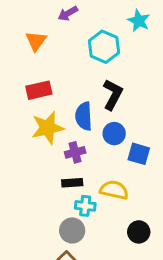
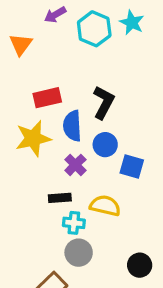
cyan hexagon: (104, 47) -> (94, 29), moved
red rectangle: (39, 90) -> (47, 98), moved
purple cross: (75, 152) -> (75, 165), moved, turned -30
gray circle: (72, 231) -> (79, 253), moved
black circle: (139, 232) -> (140, 265), moved

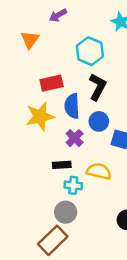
cyan hexagon: (94, 29) -> (90, 51), moved
gray circle: (79, 253) -> (66, 212), moved

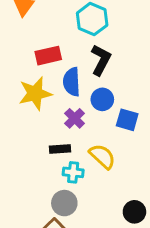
yellow semicircle: (99, 171) -> (102, 156), turned 30

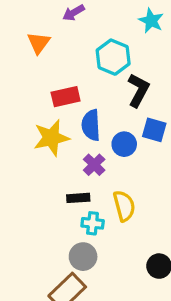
black L-shape: (101, 60) -> (138, 90), moved
blue square: (127, 120) -> (154, 130), moved
yellow semicircle: (102, 156) -> (124, 206), turned 32

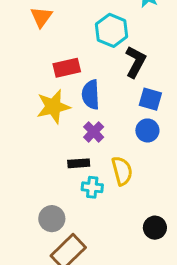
blue circle: (124, 144) -> (147, 130), moved
gray circle: (83, 257) -> (52, 219), moved

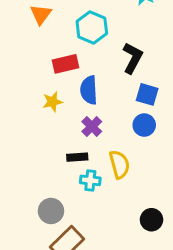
cyan hexagon: (112, 30) -> (92, 27), moved
yellow star: (53, 107) -> (52, 102), size x0.6

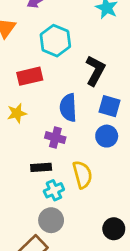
blue semicircle: (89, 90) -> (68, 108), moved
purple cross: (92, 127) -> (55, 138), turned -30
cyan cross: (90, 180) -> (54, 190), turned -30
gray circle: (51, 211) -> (51, 220), moved

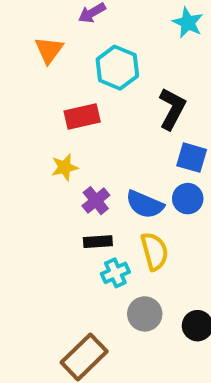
blue semicircle: (68, 108) -> (145, 204), moved, turned -64
purple cross: (55, 138) -> (96, 201), moved, turned 36
gray circle: (51, 220) -> (145, 314), moved

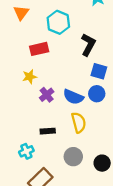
black rectangle: (98, 242) -> (48, 131), moved
cyan cross: (115, 273) -> (26, 151), moved

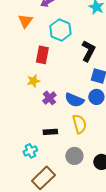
red rectangle: (39, 49) -> (42, 55), turned -66

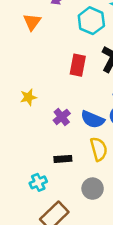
cyan hexagon: (60, 30) -> (91, 21), moved
red rectangle: (42, 55) -> (78, 65), moved
yellow star: (33, 81) -> (28, 97), moved

